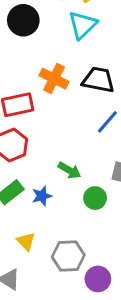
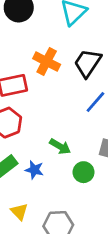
black trapezoid: (98, 80) -> (88, 63), turned -68
blue star: (42, 196) -> (34, 170), turned 30

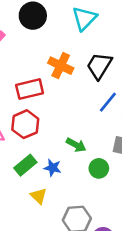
yellow triangle: (19, 212) -> (39, 196), moved

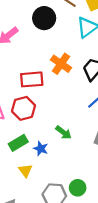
green circle: (99, 168) -> (78, 188), moved

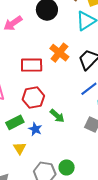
red hexagon: (24, 108) -> (33, 98), moved

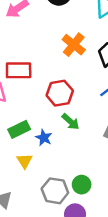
red rectangle: (32, 65) -> (19, 70), moved
red hexagon: (33, 98) -> (60, 93), moved

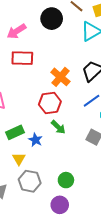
orange cross: (74, 45) -> (60, 77), moved
red rectangle: (19, 70) -> (22, 58), moved
gray hexagon: (55, 191) -> (30, 181), moved

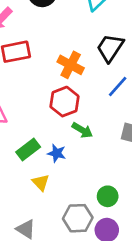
gray hexagon: (30, 181) -> (78, 218), moved

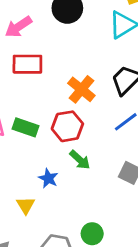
green rectangle: (28, 149) -> (25, 127), moved, turned 45

